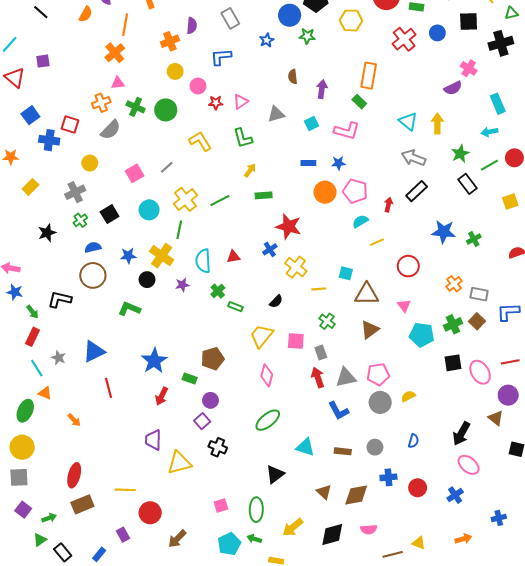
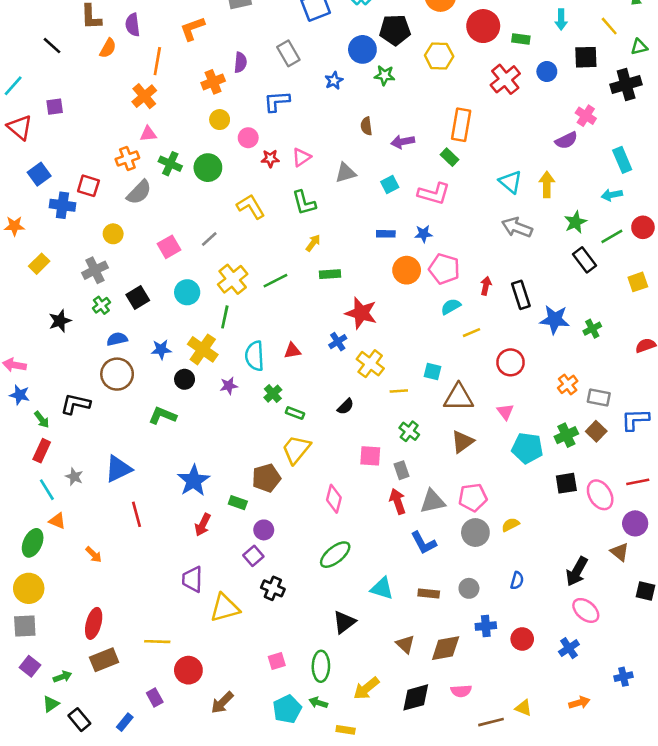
purple arrow: (322, 89) -> (403, 142), turned -108
black rectangle: (417, 191) -> (521, 295), moved, turned -65
yellow trapezoid: (261, 336) -> (296, 449), moved

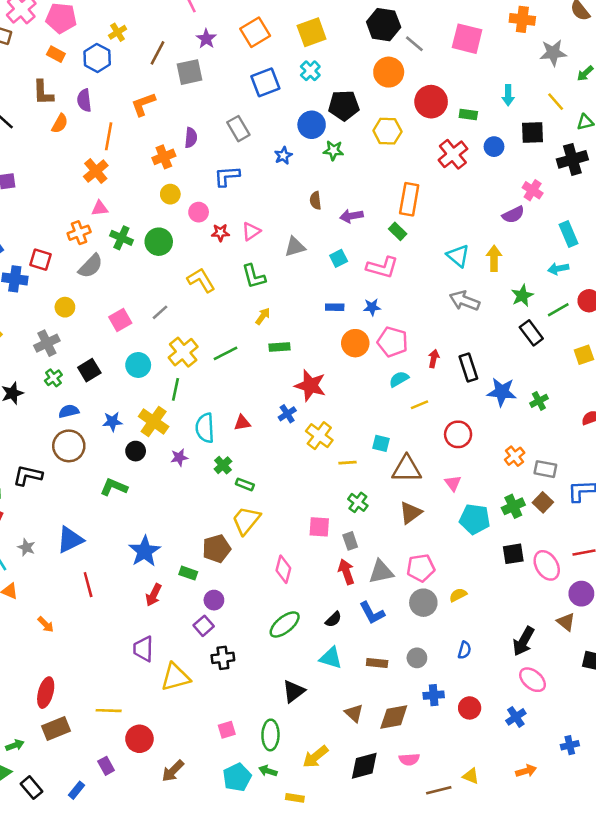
black semicircle: (346, 407) -> (333, 619), moved
black cross: (273, 588) -> (223, 658), turned -30

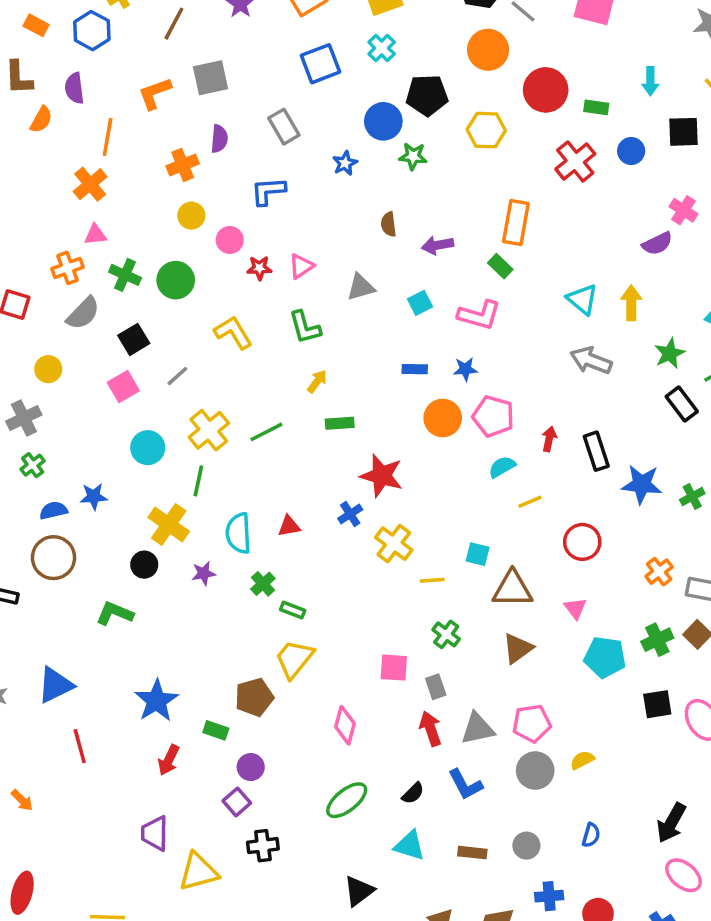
gray square: (190, 72) -> (211, 78), moved
black square: (89, 370) -> (134, 339), moved
blue star: (112, 422) -> (94, 497), moved

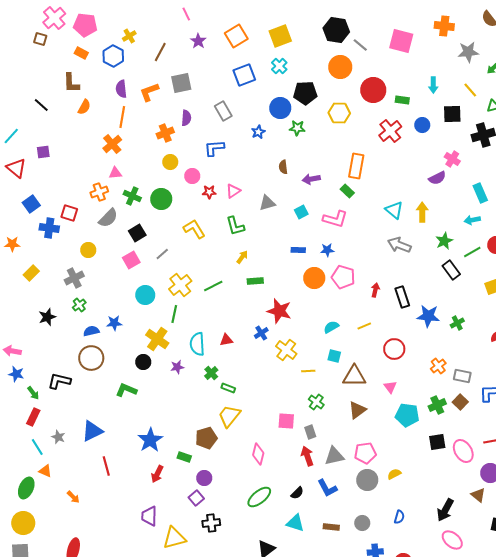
purple semicircle: (74, 88) -> (121, 89), moved
cyan semicircle: (502, 467) -> (331, 327), moved

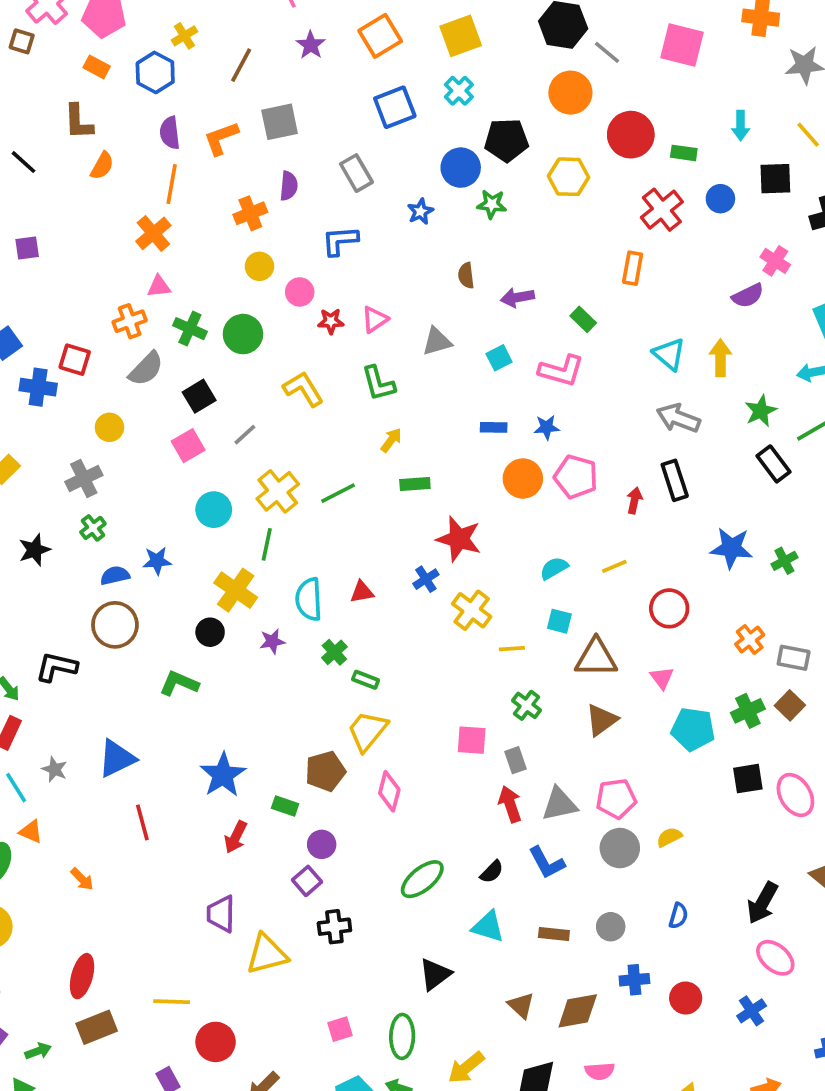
orange rectangle: (356, 166) -> (633, 268), moved, size x0.7
black rectangle: (402, 297) -> (675, 480), moved
pink diamond: (258, 454) -> (389, 791), moved

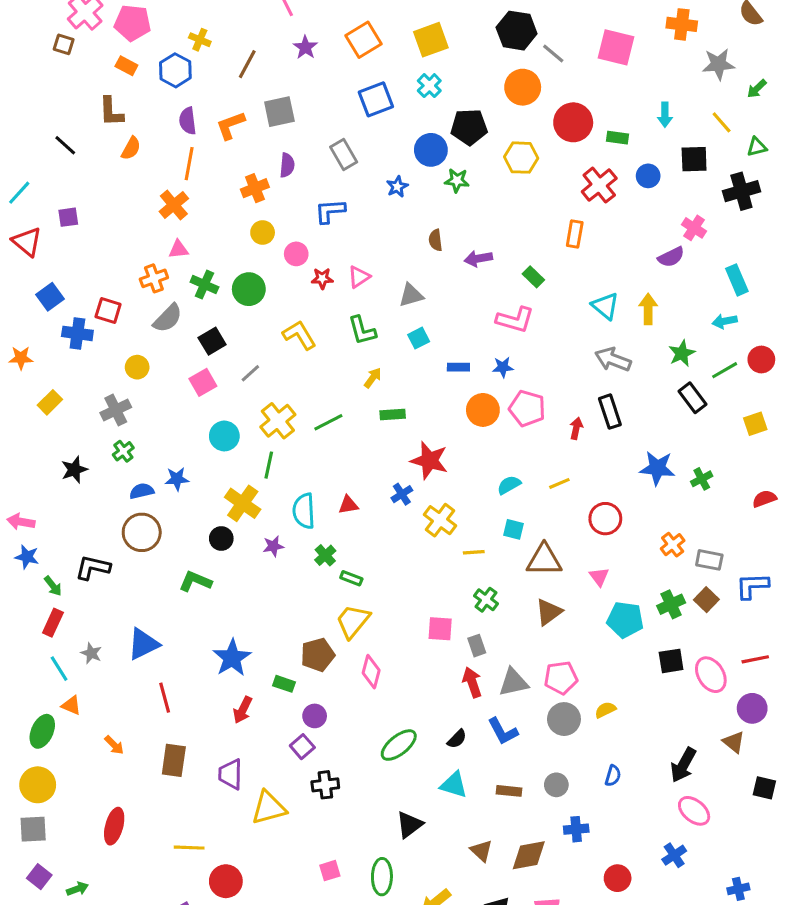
yellow cross: (184, 36) -> (200, 40), turned -35
cyan square: (499, 358) -> (419, 338), moved
red circle: (686, 998) -> (618, 878), moved
brown rectangle: (97, 1027) -> (174, 760), moved, turned -60

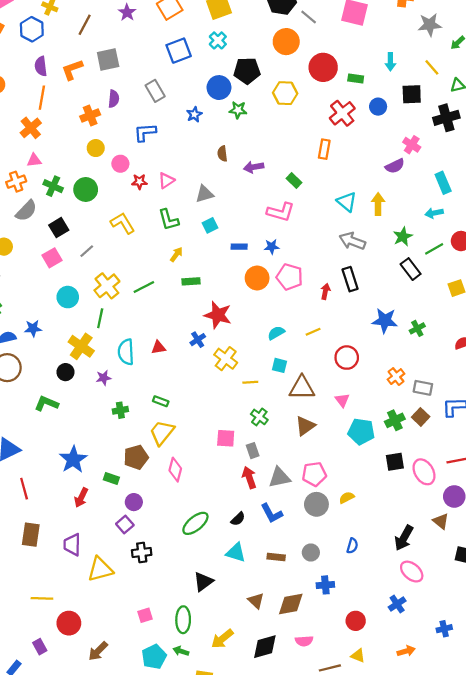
green cross: (325, 555) -> (120, 410), moved, turned 32

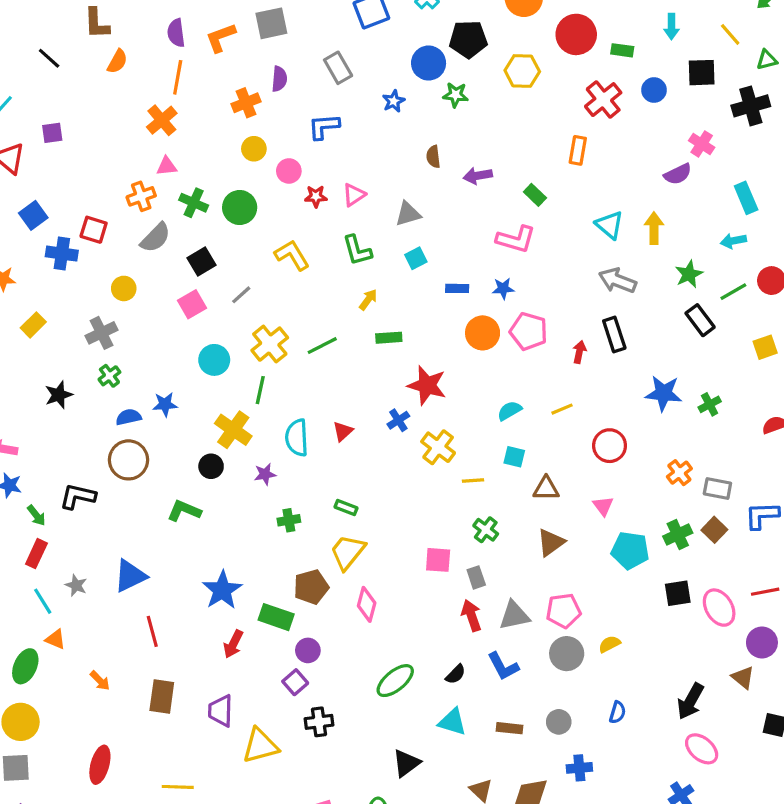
red triangle: (158, 347) -> (343, 431), turned -32
brown triangle: (302, 388) -> (546, 488), size x0.7
green rectangle: (111, 479) -> (276, 617), size x1.5

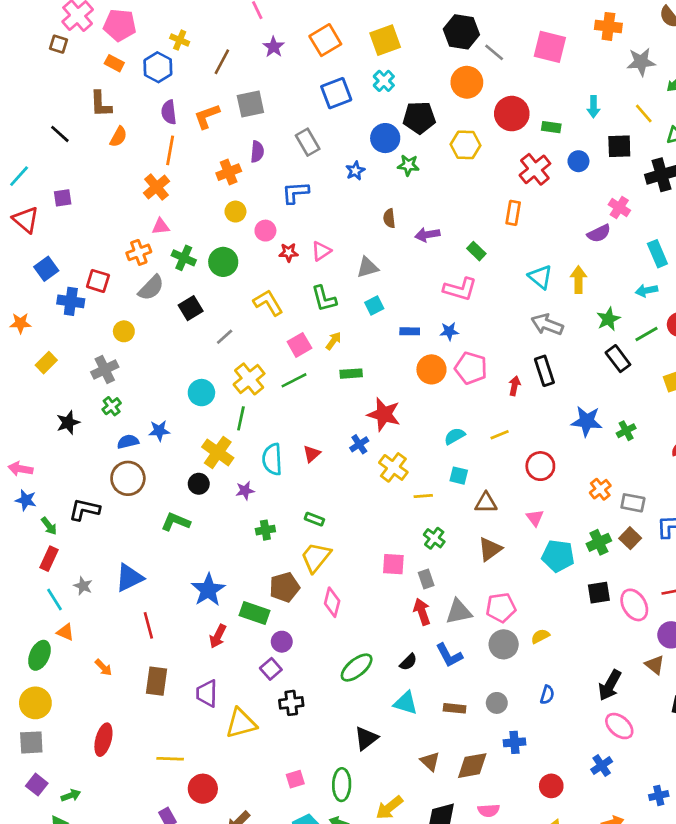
pink square: (192, 304) -> (299, 345), moved

